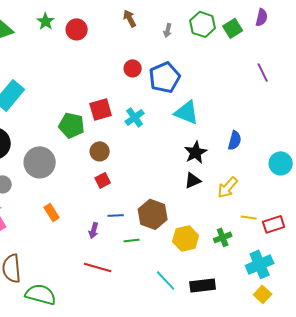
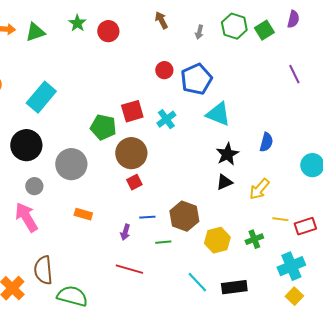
brown circle: (100, 151) -> (131, 153), size x1.6
orange rectangle: (52, 212) -> (83, 214), turned -42

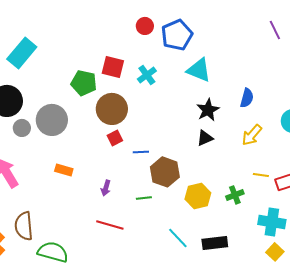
red square: (132, 111) -> (113, 67), turned 30
gray circle: (34, 186) -> (22, 128), moved
yellow arrow: (259, 189) -> (252, 135), moved
blue line: (147, 217) -> (141, 152), moved
cyan cross: (291, 266) -> (272, 222), turned 32

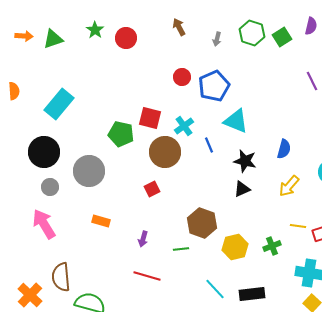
brown circle: (112, 109) -> (165, 152), moved
black star: (208, 110) -> (245, 161), turned -30
gray circle: (22, 128) -> (50, 187), moved
blue line: (141, 152) -> (209, 145), moved, turned 70

